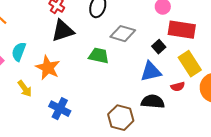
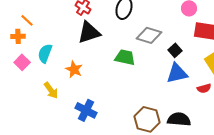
black square: (159, 47) -> (175, 50), moved
orange star: (48, 68) -> (74, 69), size x0.7
black semicircle: (153, 102) -> (179, 119), moved

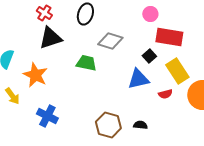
black square: (175, 50) -> (149, 56), moved
orange star: (74, 69) -> (35, 75), size x1.4
black semicircle: (179, 119) -> (140, 125), size x0.6

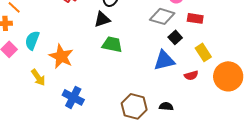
red rectangle: (169, 37) -> (195, 18), size x0.6
black triangle: (50, 38) -> (102, 19), moved, size x0.7
gray diamond: (110, 41) -> (162, 16), moved
yellow rectangle: (177, 71) -> (203, 52), size x0.7

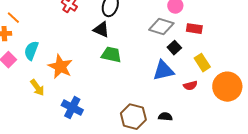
black triangle: (102, 19) -> (101, 30), turned 42

